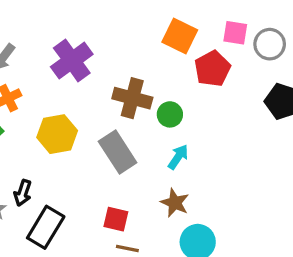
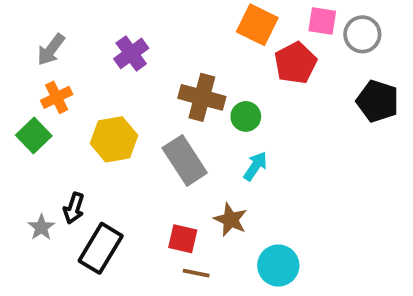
purple cross: (72, 60) -> (131, 53), size x0.7
brown star: (175, 203) -> (231, 220), moved

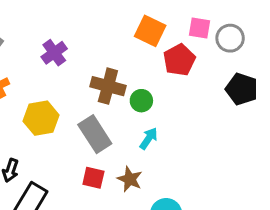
red square: (183, 239) -> (93, 178), moved

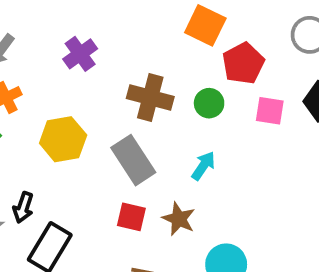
pink square: (200, 28) -> (270, 111), moved
green circle: (141, 101) -> (209, 103), moved

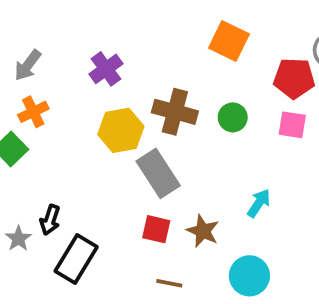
red pentagon: (243, 63) -> (294, 78), moved, turned 30
yellow hexagon: (63, 139) -> (121, 130), moved
cyan arrow: (203, 166) -> (259, 203), moved

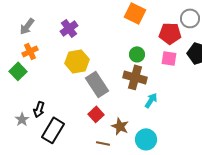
brown cross: (175, 112) -> (135, 77), moved
red square: (156, 229) -> (96, 114), turned 35
brown star: (203, 231) -> (120, 126), moved

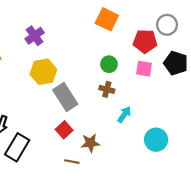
brown cross: (135, 77) -> (107, 89), size x0.6
brown star: (120, 126) -> (90, 143), turned -30
cyan circle: (146, 139) -> (156, 140), moved

